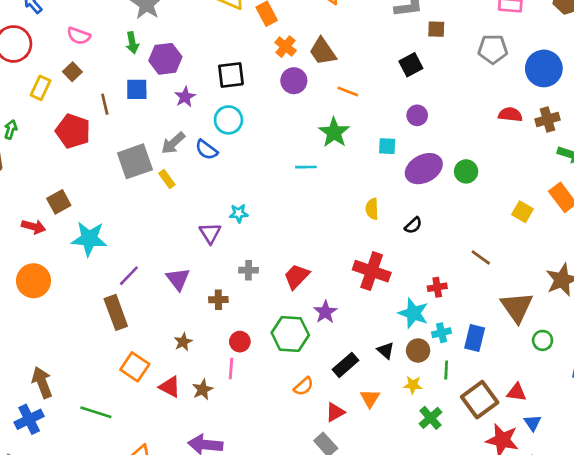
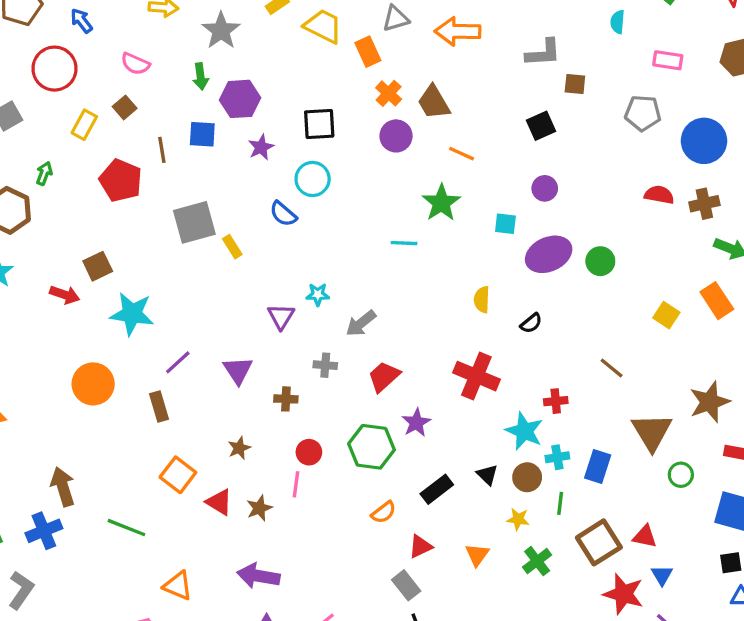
gray arrow: (173, 143) -> (361, 323), moved
orange circle: (33, 281) -> (93, 384), moved
brown rectangle: (116, 312) -> (159, 406), size x0.7
orange triangle: (370, 398) -> (477, 555), moved

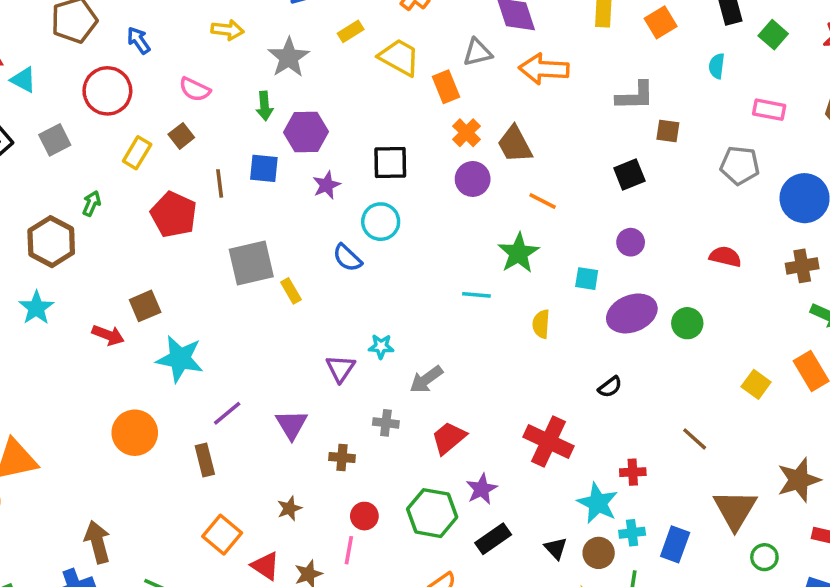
red semicircle: (659, 195) -> (725, 257), moved
yellow semicircle: (482, 300) -> (541, 324), moved
black rectangle: (437, 489) -> (493, 539), moved

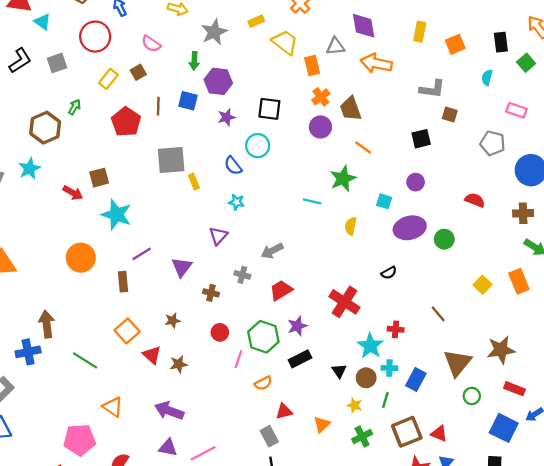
cyan star: (381, 346) -> (237, 202), moved
pink line: (349, 550) -> (238, 359), moved

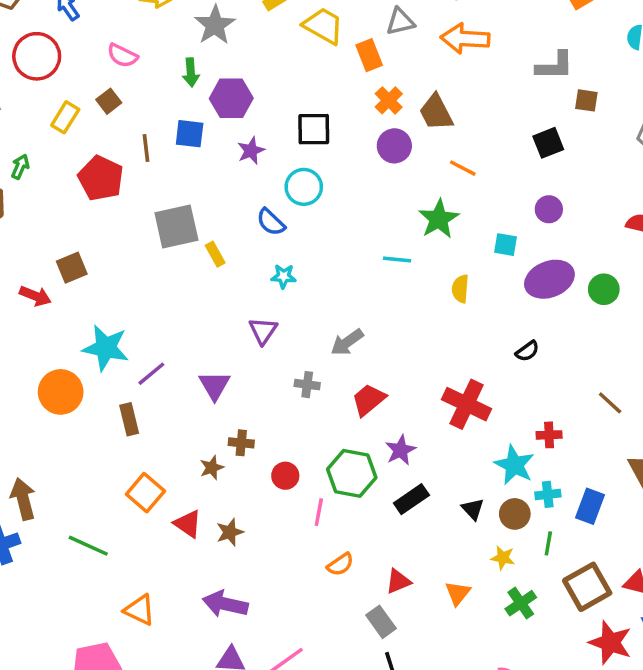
cyan star: (116, 215) -> (106, 348), moved
brown cross: (211, 293) -> (241, 443), moved
orange semicircle: (263, 383) -> (340, 564), moved

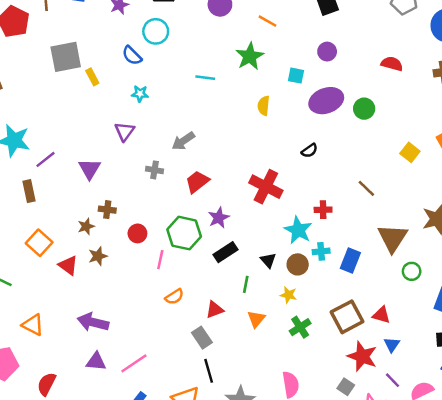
cyan line: (397, 260) -> (205, 78), moved
brown star: (230, 532) -> (98, 256), moved
green line: (548, 543) -> (246, 284), moved

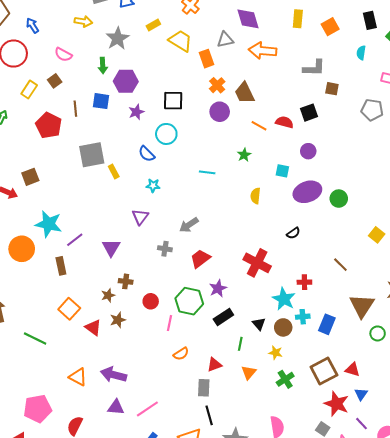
green star: (250, 56) -> (244, 155), size x0.6
red semicircle: (392, 64) -> (284, 122), moved
orange triangle: (33, 325) -> (78, 377), moved
gray rectangle: (202, 338) -> (204, 388), turned 36

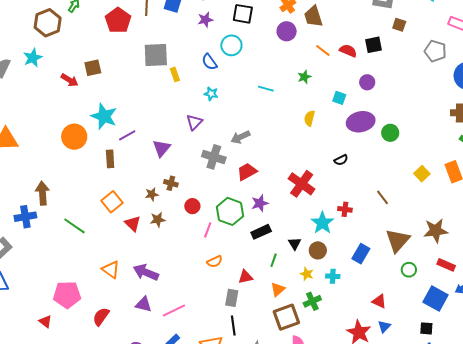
gray cross: (165, 249) -> (214, 157), size x1.6
cyan cross: (303, 317) -> (333, 276), moved
brown square: (324, 371) -> (286, 317), moved

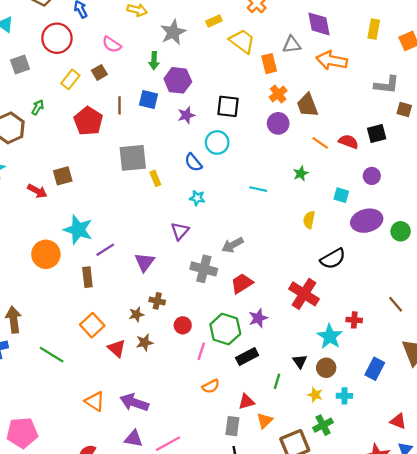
black semicircle: (341, 160) -> (333, 259), moved, size x1.6
black rectangle: (261, 232) -> (247, 356), moved
orange triangle: (278, 289) -> (265, 421), moved
pink pentagon: (67, 295) -> (22, 433), moved

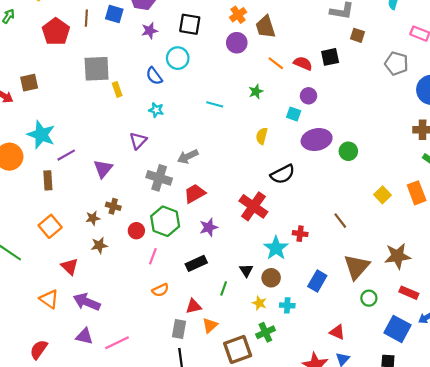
purple circle: (372, 176) -> (309, 96), moved
green hexagon: (225, 329) -> (165, 221), moved
red triangle: (117, 348) -> (70, 267), moved

